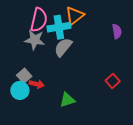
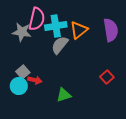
orange triangle: (75, 16) -> (79, 30), moved
purple semicircle: (117, 31) -> (111, 30), size x1.6
gray star: (35, 40) -> (22, 32), moved

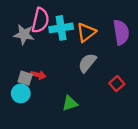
gray semicircle: (60, 45) -> (87, 63), moved
gray square: (23, 72) -> (25, 78), turned -32
red arrow: (35, 80) -> (38, 75), moved

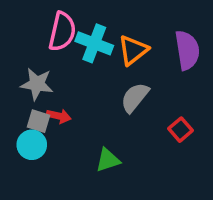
cyan cross: (61, 28) -> (94, 43), turned 30
gray star: (24, 34) -> (37, 84), moved

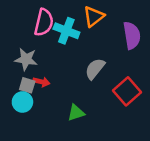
orange triangle: (133, 50) -> (94, 16), moved
red square: (180, 130) -> (127, 91), size x1.6

